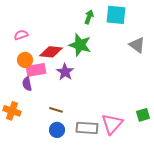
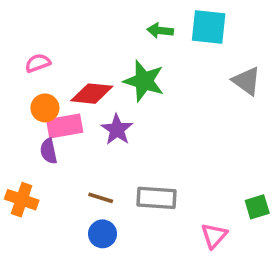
green arrow: (89, 17) -> (160, 31), turned -104
pink triangle: (112, 124) -> (214, 236), moved, size x0.7
gray rectangle: (87, 128) -> (156, 198), moved

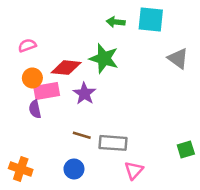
brown line: (101, 198) -> (82, 135), moved
orange cross: (22, 200) -> (21, 169), moved
pink triangle: (214, 236) -> (134, 170), moved

